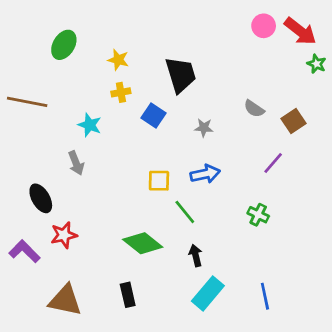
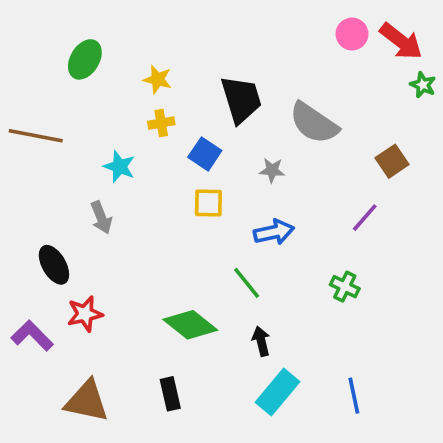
gray semicircle: (254, 109) -> (314, 123), moved, size x1.8
yellow square: (159, 181) -> (208, 203), moved

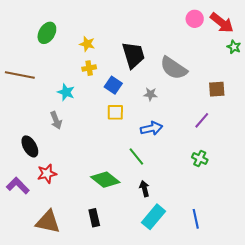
brown square: (392, 161) -> (217, 89), turned 30
green cross: (345, 287) -> (200, 159), moved

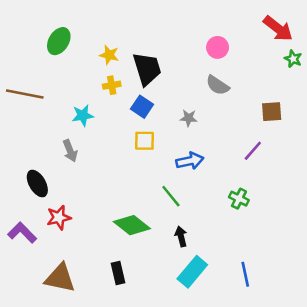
pink circle: (195, 19) -> (218, 47), moved
black trapezoid: (133, 55) -> (147, 69), moved
gray semicircle: (174, 68) -> (218, 85), size x0.7
cyan star: (66, 92) -> (83, 115), turned -30
green cross: (200, 159) -> (239, 199), moved

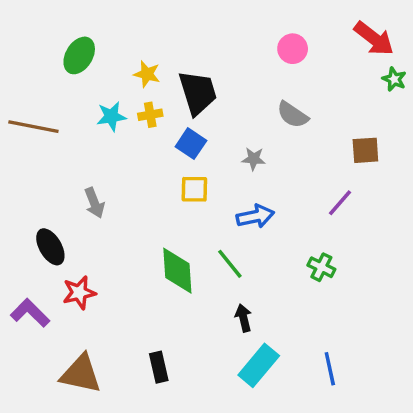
pink circle: (218, 47) -> (293, 49), moved
cyan star: (83, 115) -> (111, 116), moved
green diamond: (132, 225) -> (177, 271), moved, turned 48

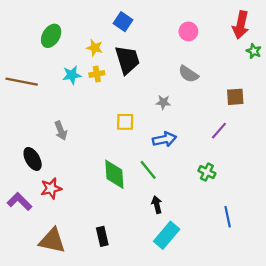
red arrow: (374, 39) -> (241, 25), turned 64
blue square: (191, 144) -> (123, 22), moved
blue line: (330, 369) -> (228, 217), moved

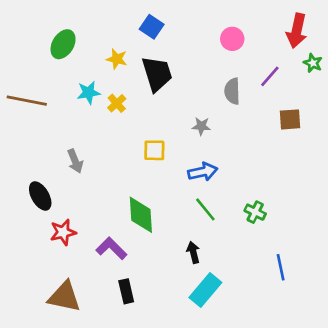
yellow cross: (97, 74) -> (117, 103), moved, turned -32
gray semicircle: (188, 74) -> (232, 91), turned 54
purple line: (219, 131) -> (270, 76), moved
green line: (148, 170) -> (205, 209), moved
purple L-shape: (19, 201) -> (111, 248), moved

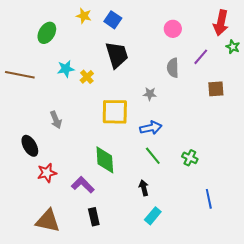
yellow star: (117, 59) -> (84, 16), moved
yellow square: (154, 150) -> (115, 112), size x1.6
cyan rectangle: (205, 290) -> (153, 216), size x0.7

